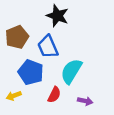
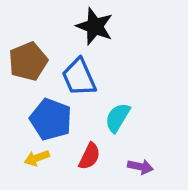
cyan semicircle: (71, 71) -> (118, 118), size x0.7
yellow arrow: (14, 96) -> (37, 158), moved

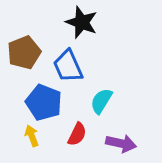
yellow arrow: (37, 158) -> (32, 136), turned 90
purple arrow: (140, 167) -> (121, 143), size x1.4

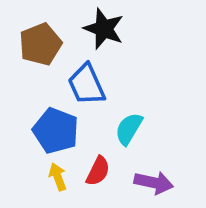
brown pentagon: (24, 53) -> (40, 44), moved
yellow arrow: (32, 136) -> (58, 177), moved

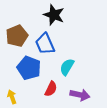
brown pentagon: (40, 44) -> (17, 36), moved
yellow arrow: (58, 177) -> (12, 97), moved

